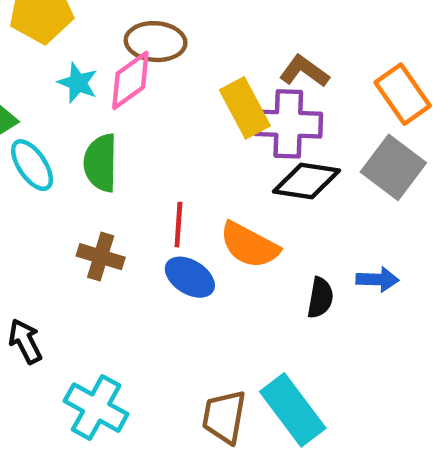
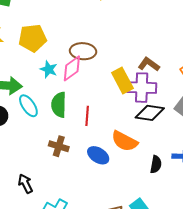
red line: (178, 225) -> (87, 116), moved

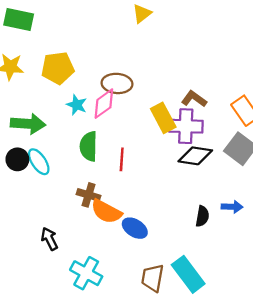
cyan ellipse: (28, 106) -> (39, 162), moved
orange semicircle: (124, 141) -> (106, 212), moved
blue ellipse: (98, 155) -> (135, 228), moved

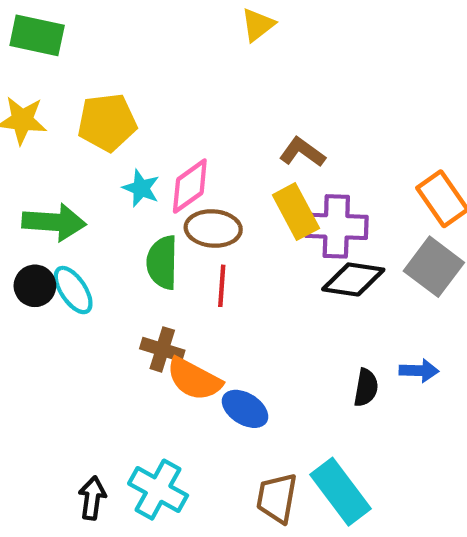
brown ellipse: (117, 83) -> (213, 228), moved
brown L-shape: (194, 99) -> (302, 152), moved
black arrow: (49, 239) -> (92, 498), moved, turned 35

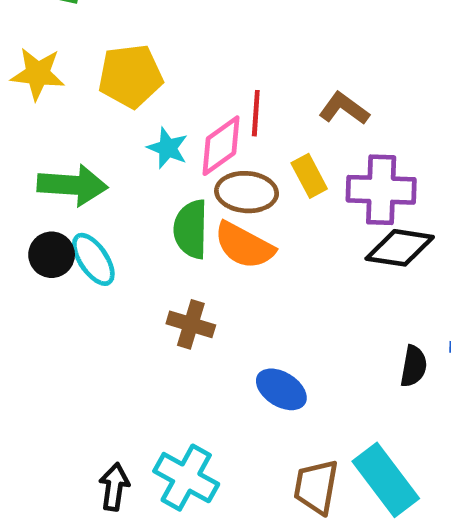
yellow rectangle: (296, 212) -> (309, 176), moved, size x0.7
red line: (222, 286) -> (256, 113), moved
orange semicircle: (194, 379) -> (244, 245), moved

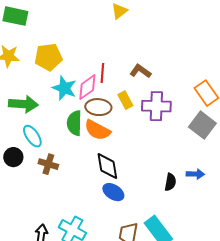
cyan star: (168, 148) -> (64, 88), size x1.4
black diamond: (400, 248) -> (107, 166), moved, turned 72
black circle: (52, 255) -> (13, 157), moved
brown cross: (191, 324) -> (48, 164), moved

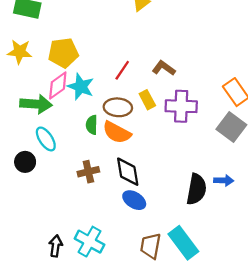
red line: (102, 73) -> (122, 70), turned 30
pink diamond: (87, 87) -> (58, 86), moved
green semicircle: (74, 123) -> (92, 125), size x0.7
brown cross: (48, 164) -> (88, 172), moved, turned -30
black semicircle: (170, 182) -> (196, 189), size x1.6

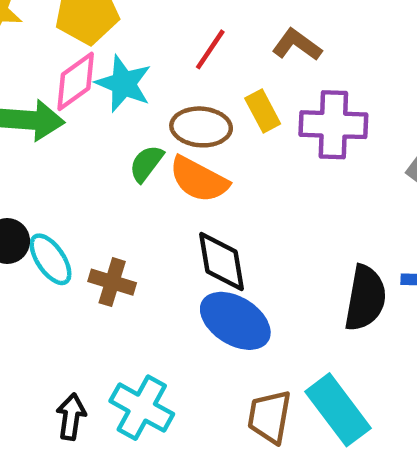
green semicircle: (92, 125) -> (146, 163), turned 36
cyan ellipse: (46, 139) -> (51, 259), moved
brown cross: (88, 172) -> (112, 282), moved, turned 30
blue ellipse: (134, 200) -> (235, 321), size x1.4

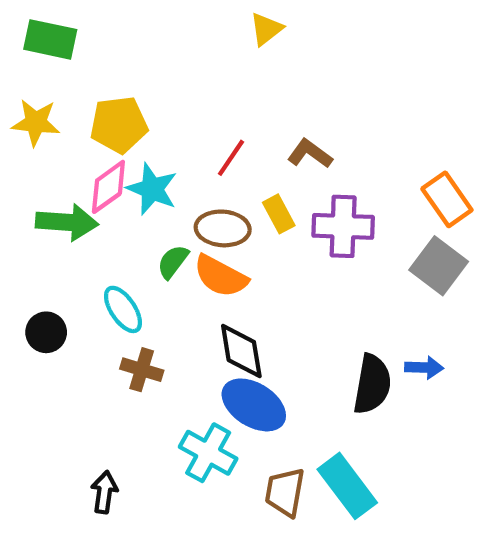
cyan ellipse: (51, 259) -> (123, 309), moved
cyan cross: (142, 408) -> (208, 453), moved

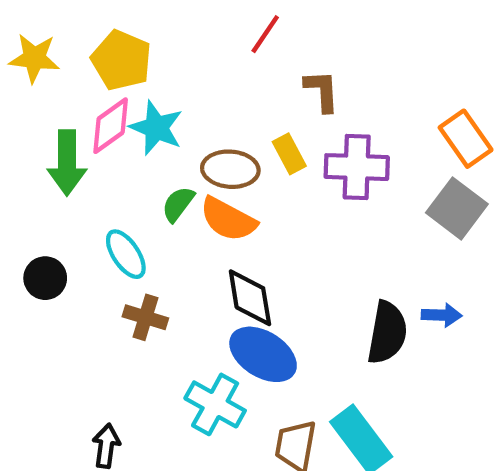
yellow pentagon: (119, 125) -> (121, 60), turned 30
brown L-shape: (310, 154) -> (322, 91), turned 51
red line: (231, 158) -> (265, 34), moved
green arrow: (67, 222) -> (67, 163), turned 86

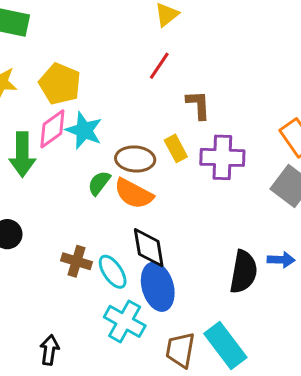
cyan ellipse: (126, 254) -> (113, 272), moved
blue ellipse: (263, 354) -> (158, 287), turned 42

